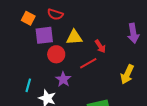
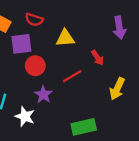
purple arrow: (133, 33) -> (119, 28), moved
yellow triangle: (74, 37) -> (65, 38), moved
red arrow: (100, 46) -> (98, 58), moved

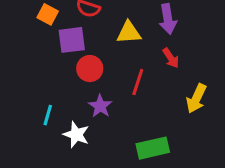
purple arrow: (119, 28) -> (168, 19), moved
red line: (72, 76) -> (138, 82), turned -42

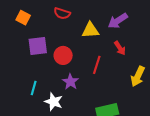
orange square: (48, 14) -> (23, 18), moved
purple arrow: (168, 19) -> (118, 21), turned 66
purple square: (72, 40) -> (38, 46), moved

